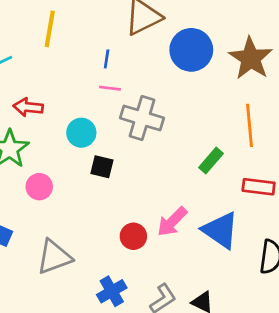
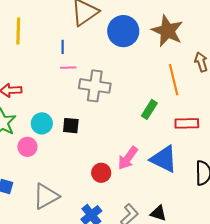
cyan circle: (81, 133) -> (42, 123), moved

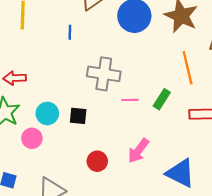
pink line: (68, 68) -> (130, 100), moved
blue triangle: (164, 159) -> (180, 173), moved
red circle: (101, 173) -> (97, 161), moved

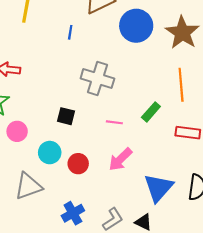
pink line: (130, 100) -> (114, 122), moved
cyan circle: (47, 113) -> (50, 153), moved
blue triangle: (180, 173) -> (158, 188), turned 36

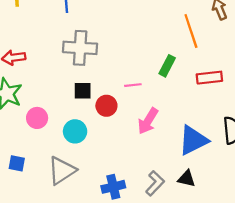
gray cross: (97, 78) -> (80, 48), moved
red circle: (78, 164) -> (106, 106), moved
blue triangle: (158, 188) -> (193, 140), turned 36
blue cross: (73, 213) -> (113, 187), turned 30

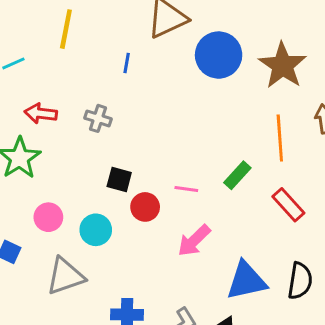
gray cross: (80, 48) -> (98, 118), moved, size x0.6
red rectangle: (209, 78) -> (288, 205), turned 40
pink circle: (37, 118) -> (48, 217), moved

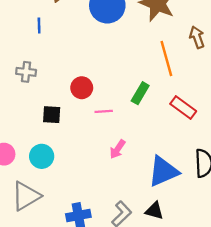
red circle: (145, 207) -> (82, 88), moved
pink arrow: (194, 241) -> (117, 149), size x0.7

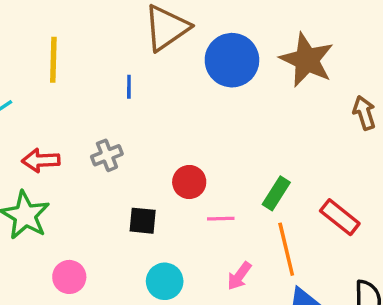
orange line: (166, 58) -> (286, 249), moved
gray cross: (26, 72) -> (107, 155), turned -30
cyan circle: (42, 156) -> (165, 281), moved

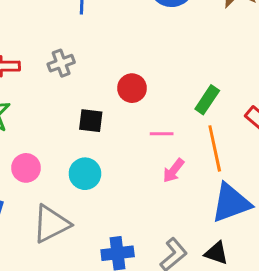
pink line: (221, 219) -> (162, 134), moved
cyan circle: (165, 281) -> (85, 174), moved

